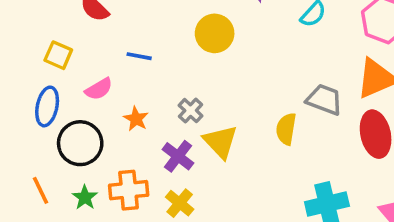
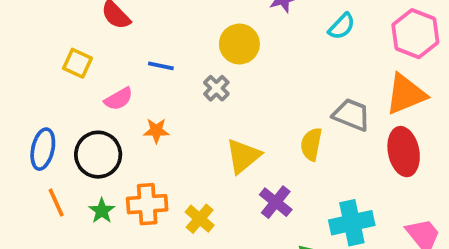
blue ellipse: (47, 106) -> (43, 149), moved
gray cross: (191, 111) -> (216, 88), moved
orange star: (136, 119) -> (156, 131), turned -30
yellow triangle: (220, 142) -> (243, 156), turned 33
purple cross: (178, 156) -> (276, 202), moved

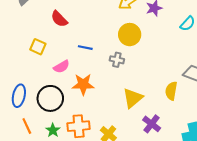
gray cross: (216, 88) -> (117, 60), turned -32
orange star: (156, 131) -> (83, 84), size x1.5

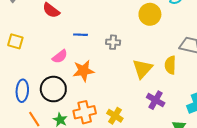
yellow circle: (130, 35) -> (150, 14), moved
yellow square: (38, 47) -> (15, 41), moved
yellow triangle: (133, 98) -> (142, 69), moved

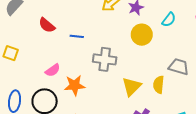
blue line: (80, 35) -> (77, 36), moved
gray cross: (113, 42) -> (105, 59), size x1.6

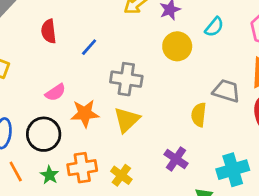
red semicircle: (47, 25) -> (49, 31), turned 42
blue line: (77, 36) -> (89, 47), turned -56
yellow triangle: (132, 87) -> (127, 120), moved

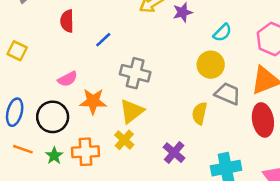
yellow circle: (177, 46) -> (211, 65), moved
orange line: (16, 172) -> (23, 149), turned -48
yellow cross: (121, 175) -> (124, 140), moved

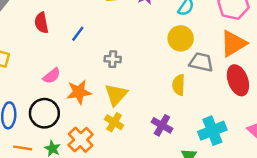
gray cross: (135, 73) -> (113, 59), size x0.6
orange cross: (85, 152) -> (81, 140), turned -30

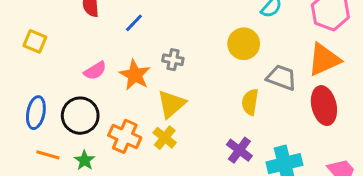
yellow circle: (181, 38) -> (244, 44), moved
orange star: (79, 92) -> (135, 75), moved, turned 30
purple cross: (162, 125) -> (239, 150), moved
orange cross: (81, 140) -> (125, 136), moved, turned -30

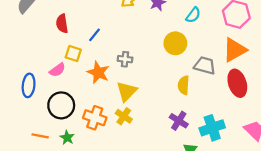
yellow square: (35, 41) -> (73, 54), moved
pink semicircle: (95, 71) -> (57, 70), moved
blue ellipse: (36, 113) -> (29, 85), moved

